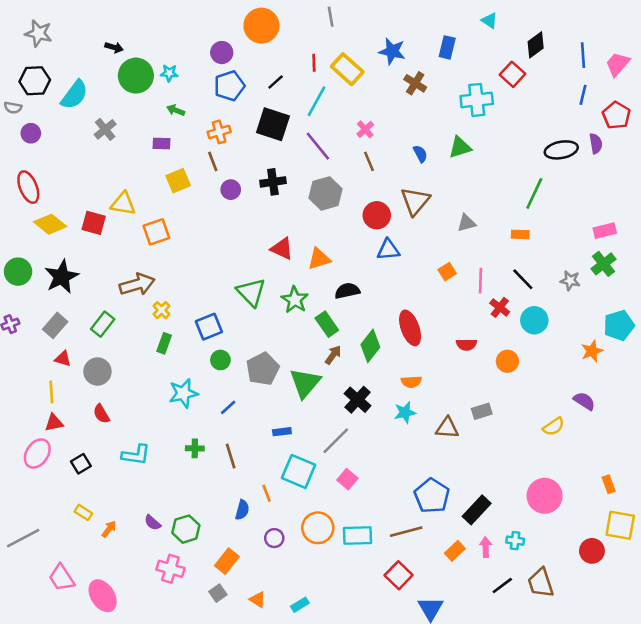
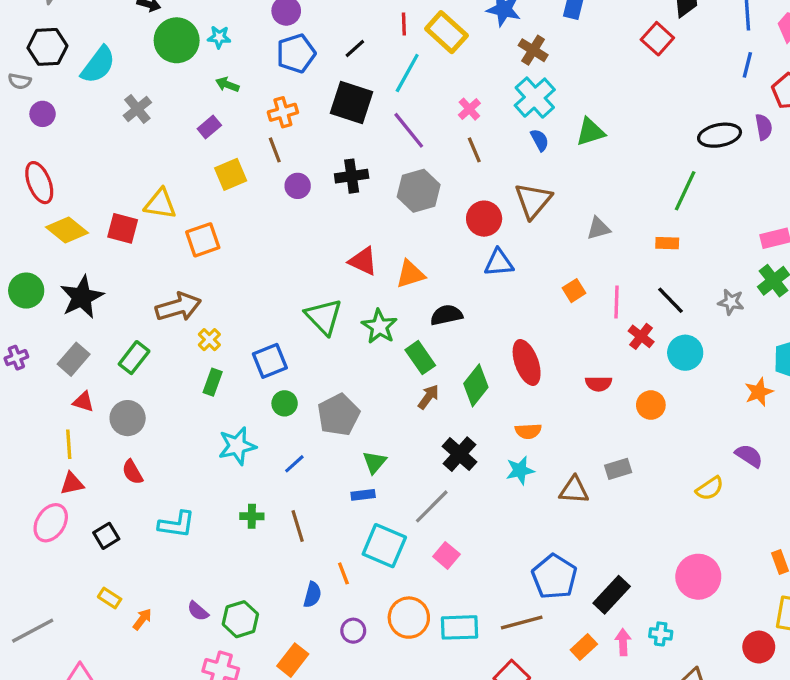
cyan cross: (477, 100) -> (535, 98), moved, turned -36
purple rectangle: (162, 143) -> (209, 127), turned -42
green triangle: (305, 383) -> (374, 462), moved, size x0.6

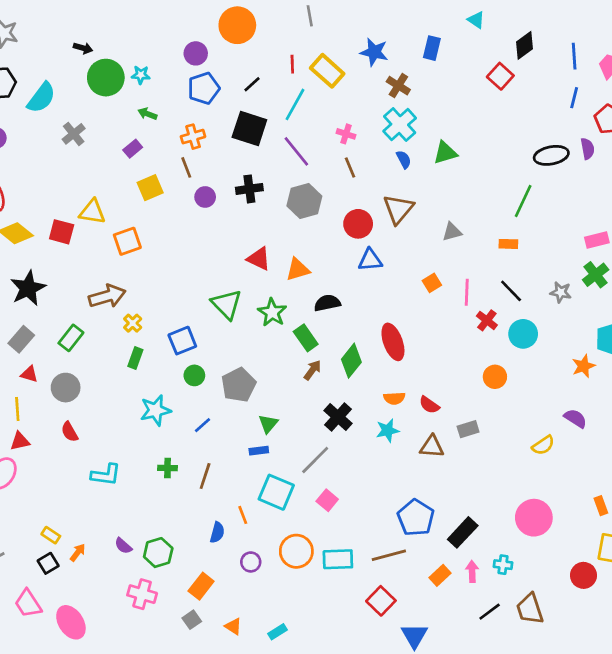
pink cross: (469, 109) -> (346, 134), turned -30
red semicircle: (599, 384) -> (429, 405), moved, turned 35
brown line: (298, 526) -> (205, 476), turned 35
black square: (106, 536) -> (48, 563), moved

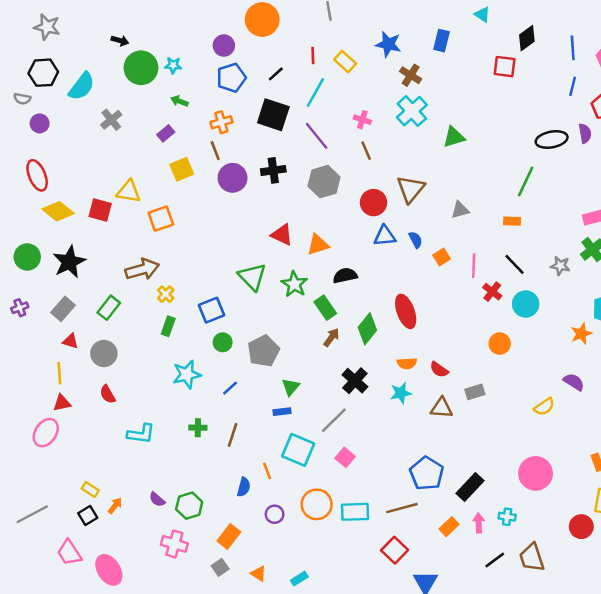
yellow rectangle: (327, 71) -> (345, 62), size x0.7
red square: (500, 76) -> (505, 67), turned -35
blue semicircle: (404, 159) -> (416, 240), moved
purple circle: (205, 197) -> (233, 178), size x1.5

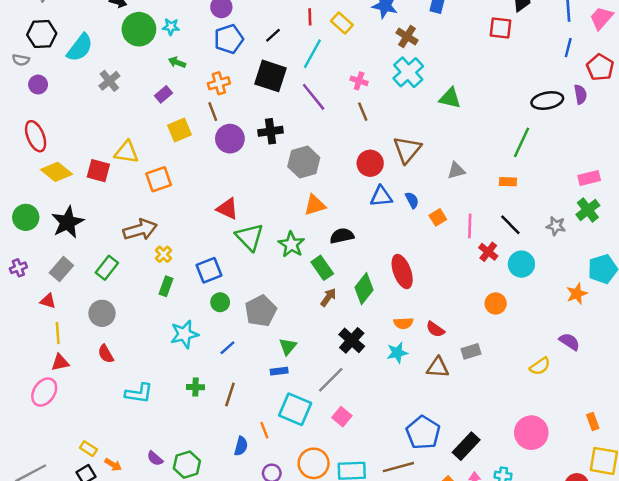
green triangle: (454, 137) -> (450, 98), turned 30
gray hexagon: (324, 182) -> (304, 162), moved
red triangle: (282, 235) -> (227, 209), moved
red triangle: (70, 341) -> (48, 301), moved
orange arrow: (115, 506) -> (113, 465), turned 84

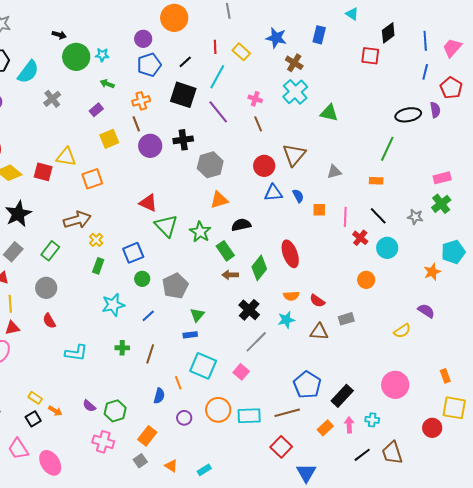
orange square: (438, 217) -> (319, 210), turned 32
brown arrow: (328, 297) -> (230, 275), turned -126
gray line: (331, 380) -> (256, 342), moved

